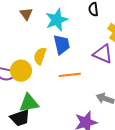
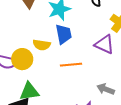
yellow semicircle: (40, 56) -> (42, 45), turned -102

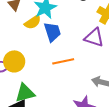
yellow semicircle: (42, 45) -> (33, 22), moved, turned -36

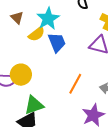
orange line: (63, 61) -> (75, 84), moved, turned -45

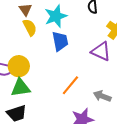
yellow semicircle: (37, 34) -> (30, 27), moved, turned -90
green triangle: (34, 105) -> (21, 88), moved

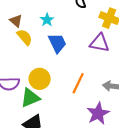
cyan star: (56, 16) -> (47, 20), size x0.6
yellow circle: (19, 66) -> (40, 79), moved

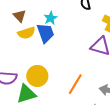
yellow semicircle: (25, 37) -> (26, 33), turned 108
blue trapezoid: (57, 43) -> (45, 33), moved

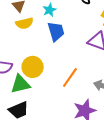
blue trapezoid: (45, 33) -> (56, 31), moved

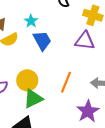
green triangle: (20, 84) -> (33, 99), moved

